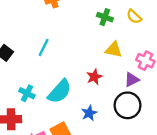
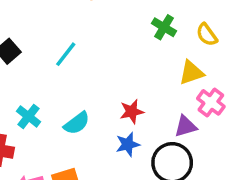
yellow triangle: (114, 50) -> (191, 73), moved, turned -42
cyan semicircle: (60, 91) -> (77, 123), size x0.7
blue star: (89, 113) -> (128, 144), moved

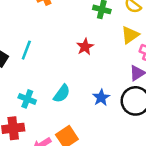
cyan line: (66, 54) -> (26, 50), moved
red star: (132, 112) -> (85, 47), moved

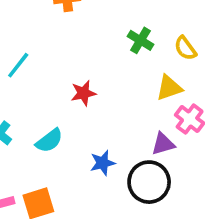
red star: (85, 47) -> (83, 93), moved

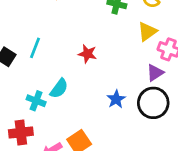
red star: (83, 93) -> (87, 54), turned -30
cyan semicircle: (49, 141) -> (59, 88), moved

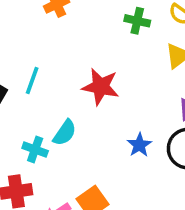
red star: (87, 54) -> (101, 87), size x1.5

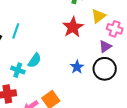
red star: (101, 87) -> (73, 27), moved, turned 30

